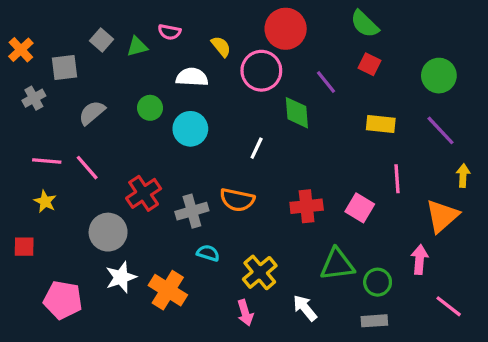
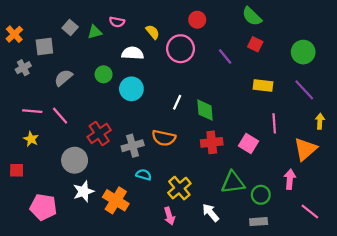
red circle: (286, 29) -> (197, 20), size x0.6
green diamond: (297, 113) -> (205, 110), moved

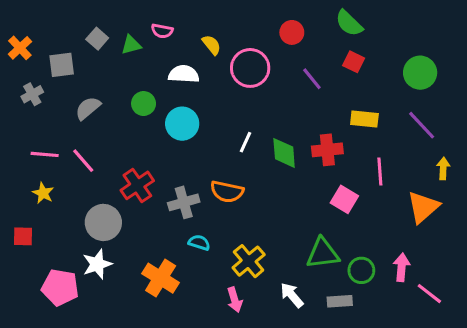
red circle: (197, 20) -> (292, 32), moved
red cross: (212, 142) -> (327, 150), moved
pink arrow: (290, 179) -> (402, 267), moved
white star: (83, 191) -> (97, 264), moved
gray rectangle: (259, 222) -> (340, 301), moved

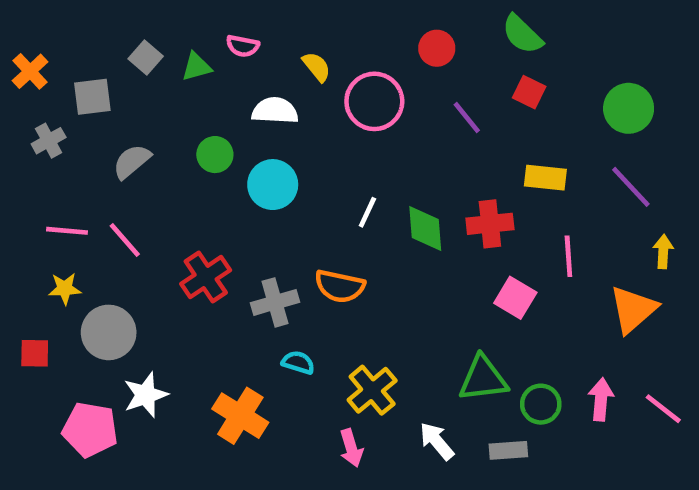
yellow star: (43, 193) -> (65, 289), turned -30
gray circle: (103, 222) -> (109, 332), moved
pink line: (429, 294) -> (663, 409), moved

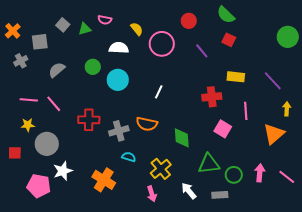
green circle: (629, 108) -> (288, 37), moved
green diamond: (425, 228) -> (182, 138), moved
red cross: (206, 277) -> (89, 120), turned 35

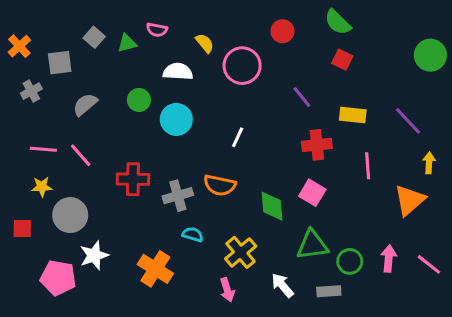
purple line: (202, 51) -> (302, 97), moved
pink square: (223, 129) -> (312, 193), moved

